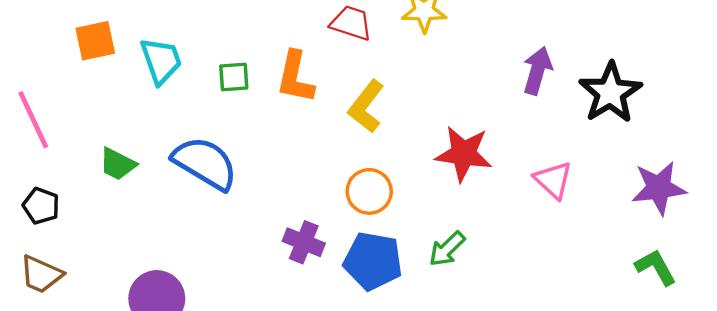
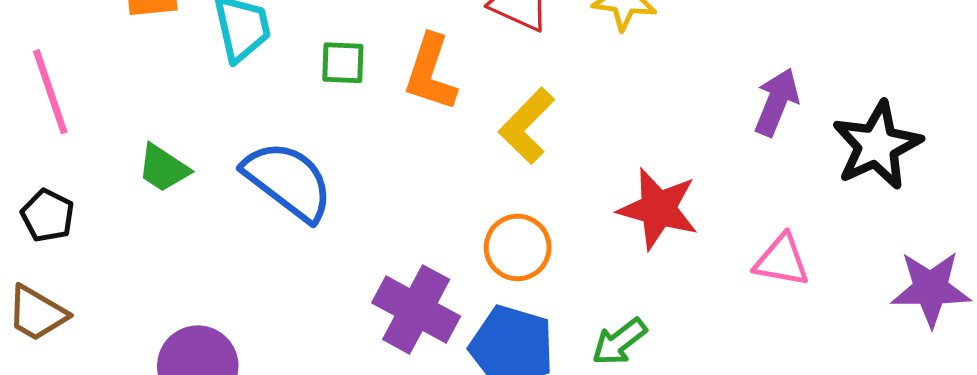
pink triangle: (553, 180) -> (782, 261), turned -39
purple cross: (304, 242) -> (416, 309), size x1.4

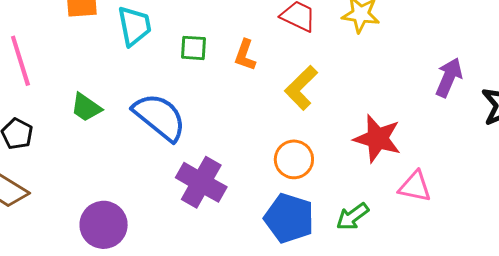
orange L-shape: (430, 73) -> (245, 55), size x0.7
pink triangle: (782, 261) -> (415, 187), moved
purple cross: (416, 309) -> (201, 182), moved

